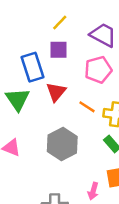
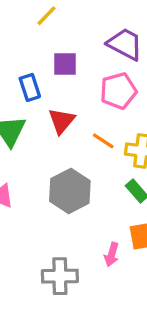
yellow line: (60, 23) -> (47, 16), moved
blue rectangle: (32, 67) -> (30, 87), size x0.7

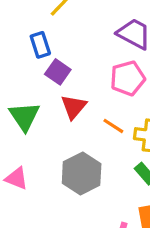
purple square: (65, 64) -> (58, 72), moved, turned 35
blue rectangle: (30, 87) -> (40, 45), moved

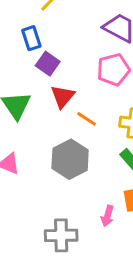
orange line: (113, 126) -> (87, 119), moved

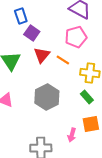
orange line: (87, 119) -> (63, 60), moved

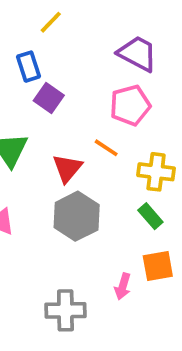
red triangle: (42, 55) -> (67, 168), moved

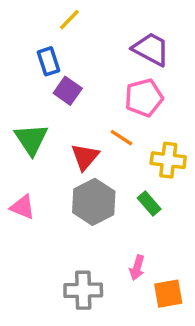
green rectangle: (150, 216) -> (149, 204), moved
orange square: (158, 266) -> (168, 294), moved

